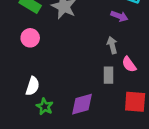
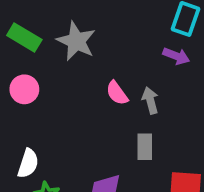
purple arrow: (119, 16) -> (176, 56), moved
pink semicircle: (129, 64) -> (117, 93), moved

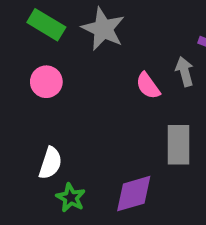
gray arrow: (150, 100) -> (185, 72), moved
gray rectangle: (145, 147) -> (178, 145), size x1.4

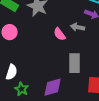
gray arrow: (185, 72) -> (78, 27), turned -64

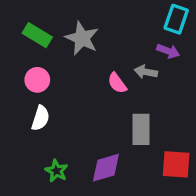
white semicircle: (12, 72) -> (40, 118), moved

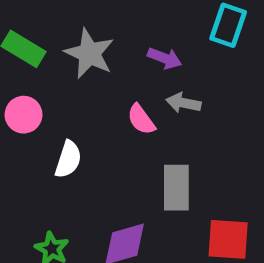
purple arrow: (168, 51) -> (165, 58), moved
white semicircle: (40, 118) -> (68, 159), moved

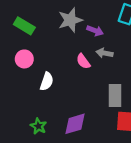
gray star: (89, 54) -> (70, 20), moved, turned 30
gray rectangle: (176, 188) -> (115, 96), moved

